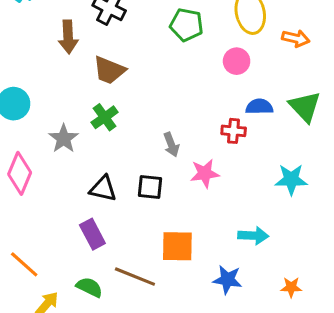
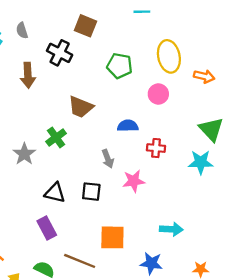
brown trapezoid: (109, 70) -> (81, 107), moved
blue semicircle: (259, 107) -> (128, 126), moved
cyan star: (291, 179) -> (201, 162), moved

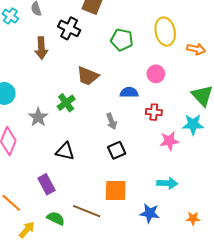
pink circle: (158, 94) -> (156, 74), moved
pink star: (134, 181) -> (169, 141), moved
black square: (91, 192) -> (117, 150), moved, turned -30
purple rectangle: (47, 228) -> (46, 184), moved

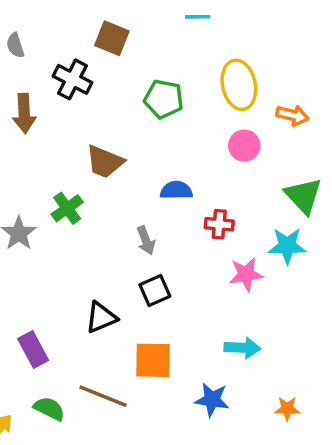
pink circle: (156, 74) -> (244, 146), moved
black triangle: (65, 151) -> (101, 317), moved, turned -36

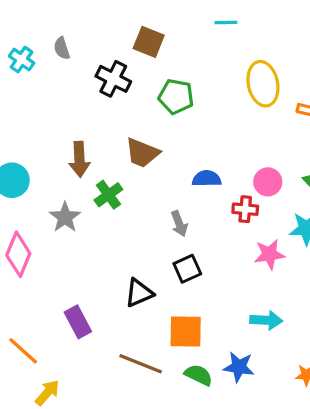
green pentagon: (164, 99) -> (176, 97), moved
brown arrow: (24, 113) -> (79, 159), moved
pink circle: (244, 146) -> (268, 182), moved
green semicircle: (49, 409) -> (199, 375), moved

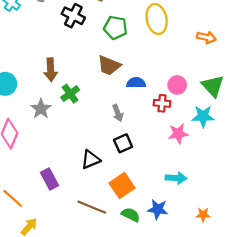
yellow ellipse: (263, 84) -> (157, 19), moved
brown trapezoid: (142, 153) -> (109, 65), moved
orange square: (186, 332) -> (122, 185), turned -35

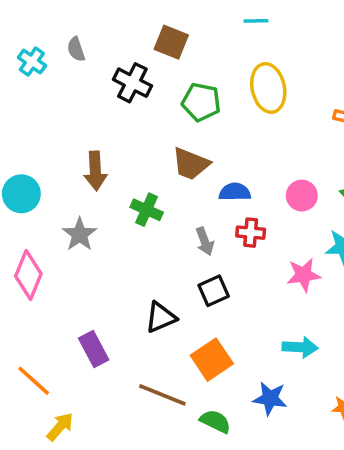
green cross: (70, 94) -> (147, 210), moved, turned -30
red cross: (162, 103) -> (251, 233), moved
green semicircle: (131, 215) -> (215, 421), moved

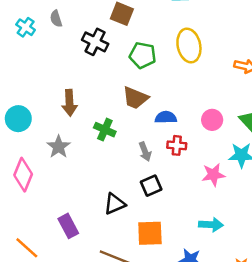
orange square: (212, 360) -> (150, 233), turned 32

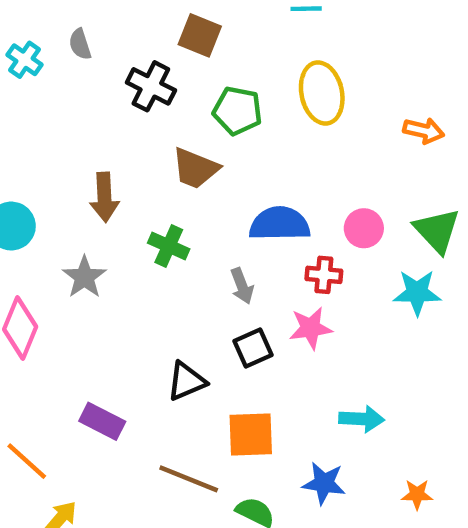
brown trapezoid: (135, 98) -> (195, 168), moved
blue semicircle: (166, 117) -> (280, 224), size x1.5
red cross: (177, 145) -> (324, 275), moved
pink star: (213, 175) -> (311, 328), moved
purple rectangle: (68, 226) -> (102, 421), turned -35

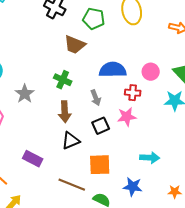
brown arrow: (104, 197) -> (65, 112), moved

